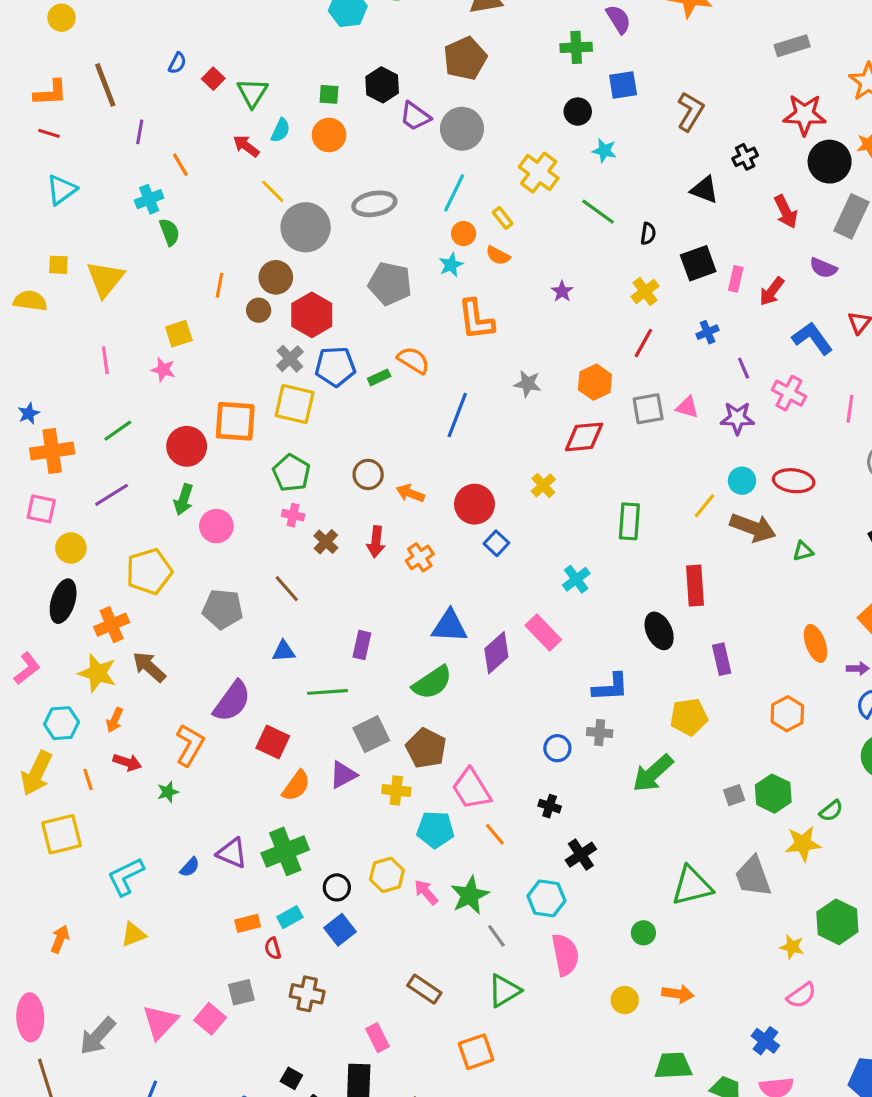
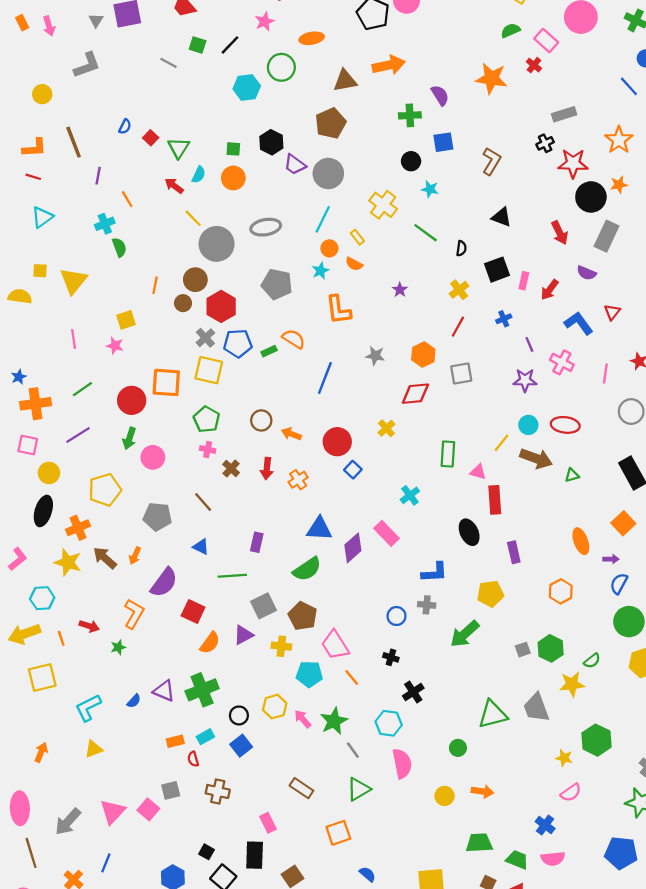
black cross: (745, 157) -> (545, 143), moved
pink triangle: (687, 407) -> (478, 472), moved
blue triangle: (284, 651) -> (201, 547), turned 30
orange arrow: (115, 720) -> (135, 556), moved
yellow arrow: (36, 773) -> (24, 634), turned 44

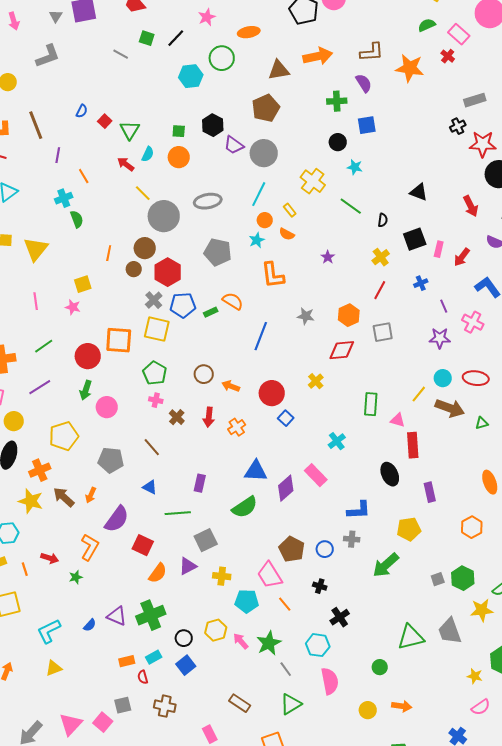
brown L-shape: (491, 161) -> (372, 52), moved, turned 55
brown pentagon: (303, 616) -> (292, 549), moved

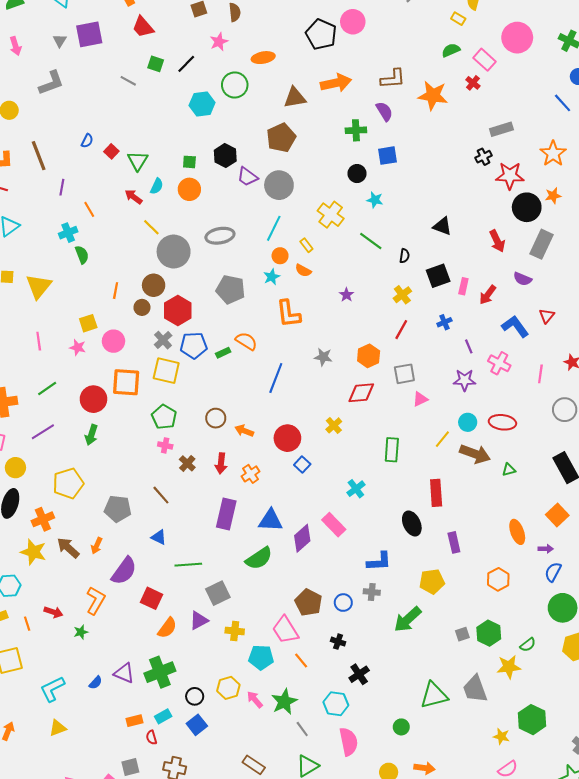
pink circle: (107, 407) -> (113, 341), moved
pink triangle: (398, 420) -> (420, 399), moved, turned -42
purple rectangle: (200, 483) -> (226, 514), moved, size x1.6

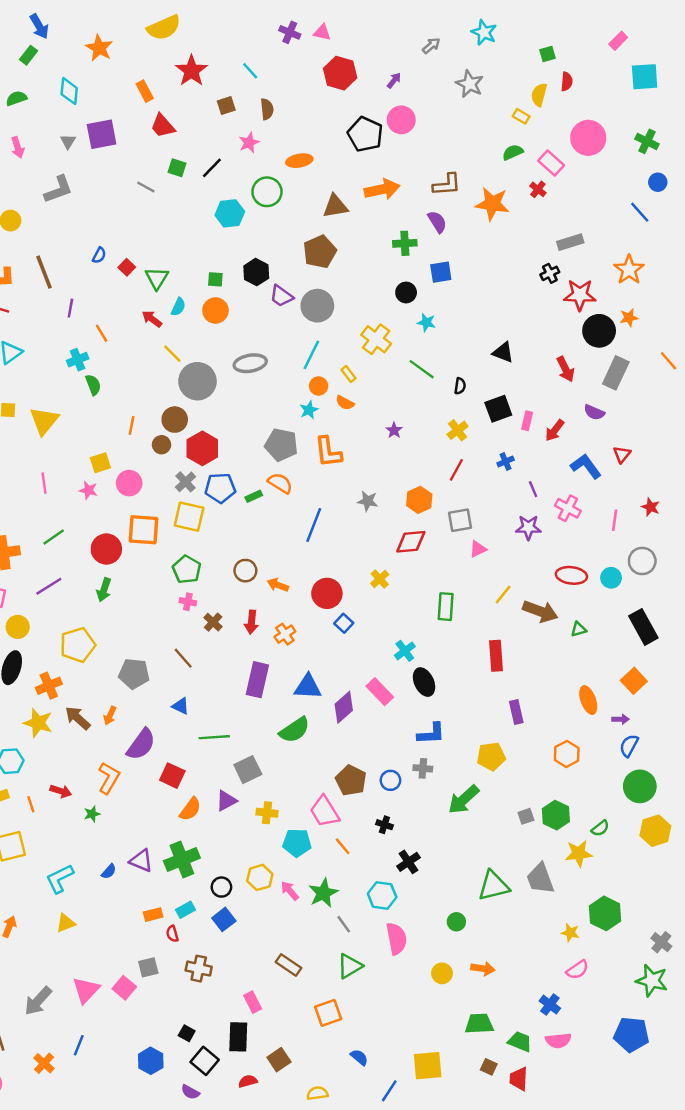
gray pentagon: (231, 289) -> (281, 445), moved
cyan circle: (468, 422) -> (611, 578), moved
black ellipse: (412, 523) -> (424, 682), moved

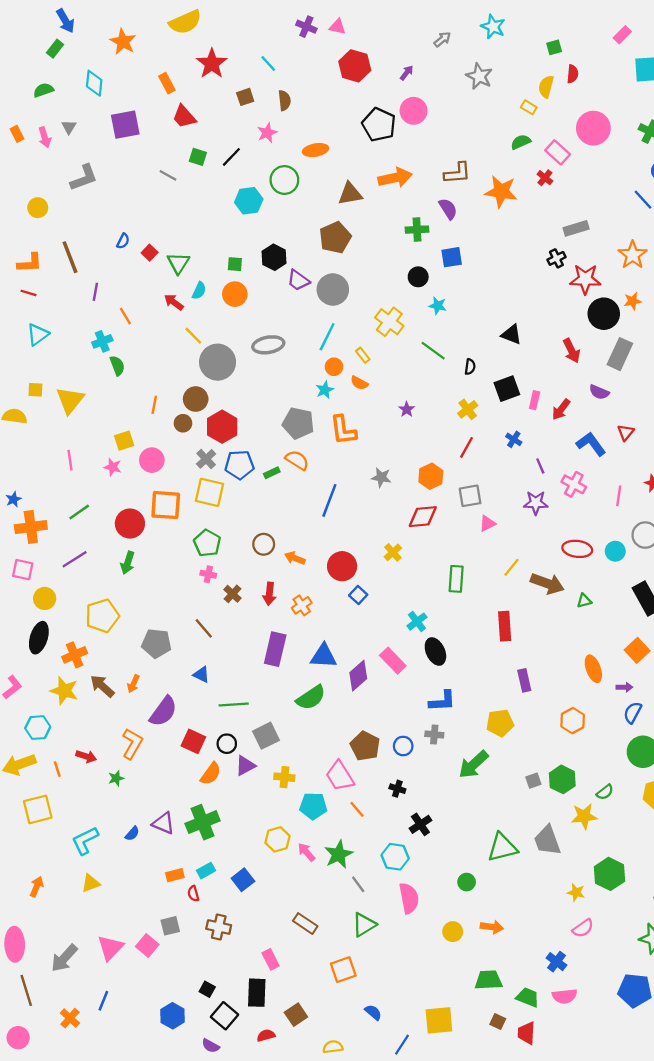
gray triangle: (68, 141) -> (69, 127), moved
blue cross: (506, 462) -> (514, 439), turned -35
black circle: (221, 887) -> (227, 744), moved

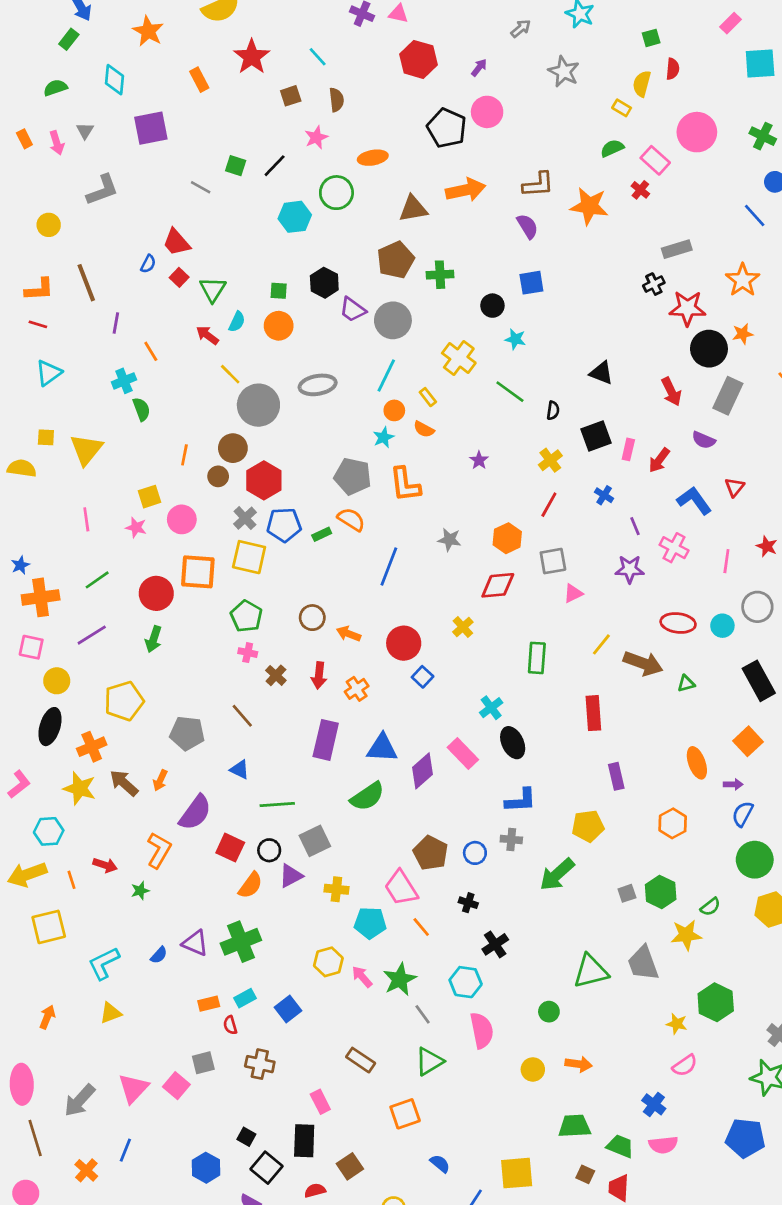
red trapezoid: (184, 117) -> (176, 242), moved
green cross: (417, 230) -> (440, 275), moved

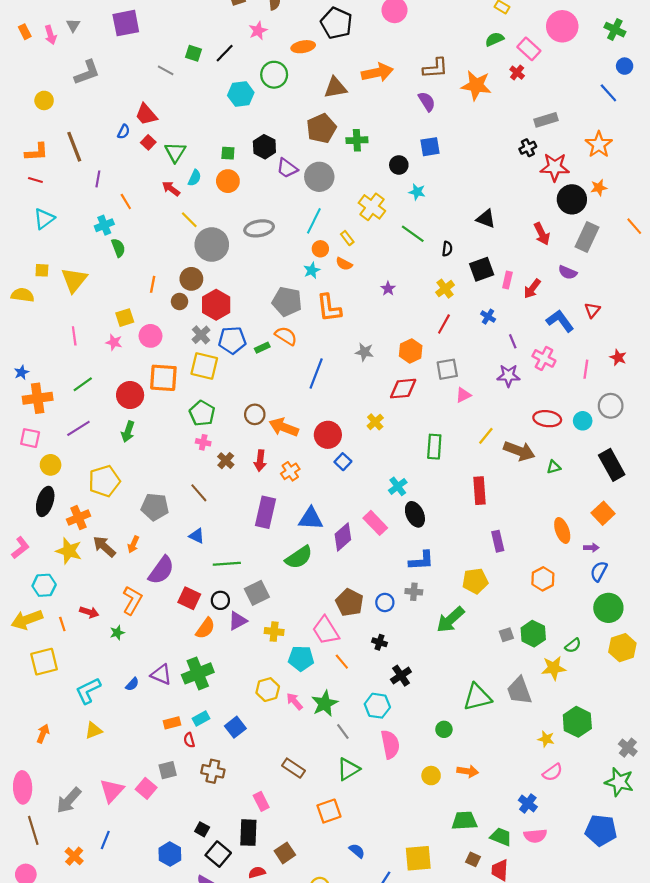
black pentagon: (447, 128) -> (336, 23), moved
orange arrow: (349, 634) -> (284, 427), size x1.5

